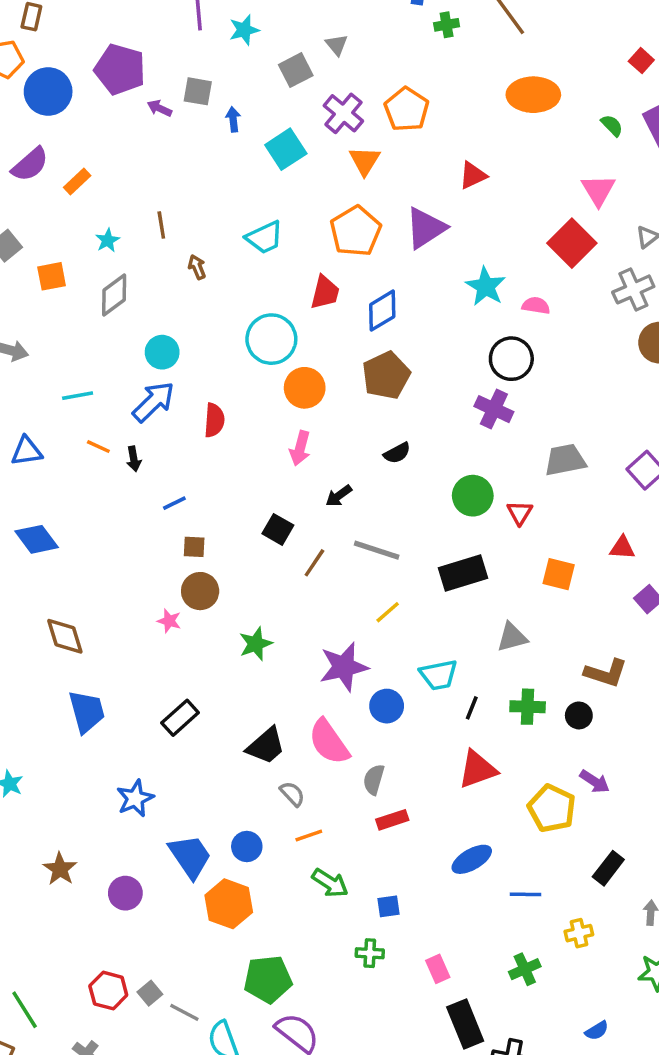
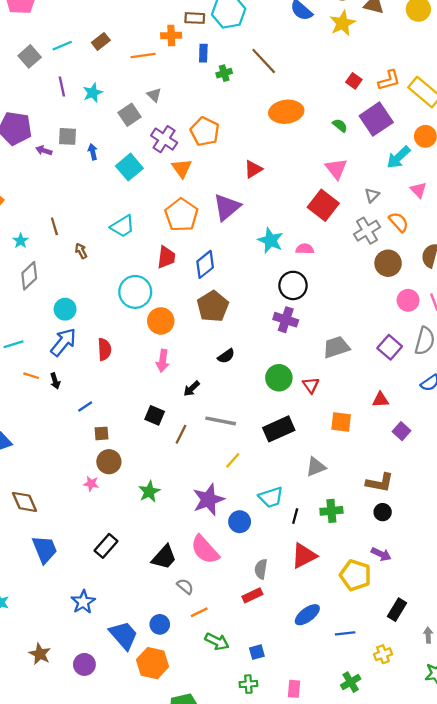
black circle: (579, 715) -> (383, 512), moved
gray semicircle: (374, 780) -> (261, 569), moved
pink rectangle: (438, 969) -> (294, 689), turned 36

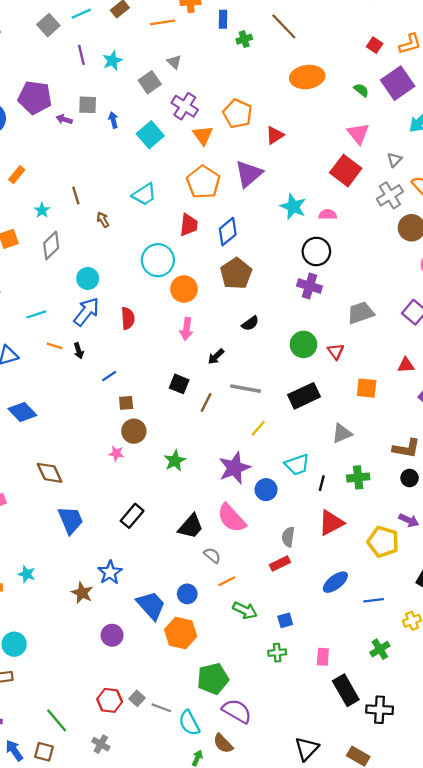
orange pentagon: (205, 131) -> (238, 114), moved
brown star: (40, 654) -> (82, 593), moved

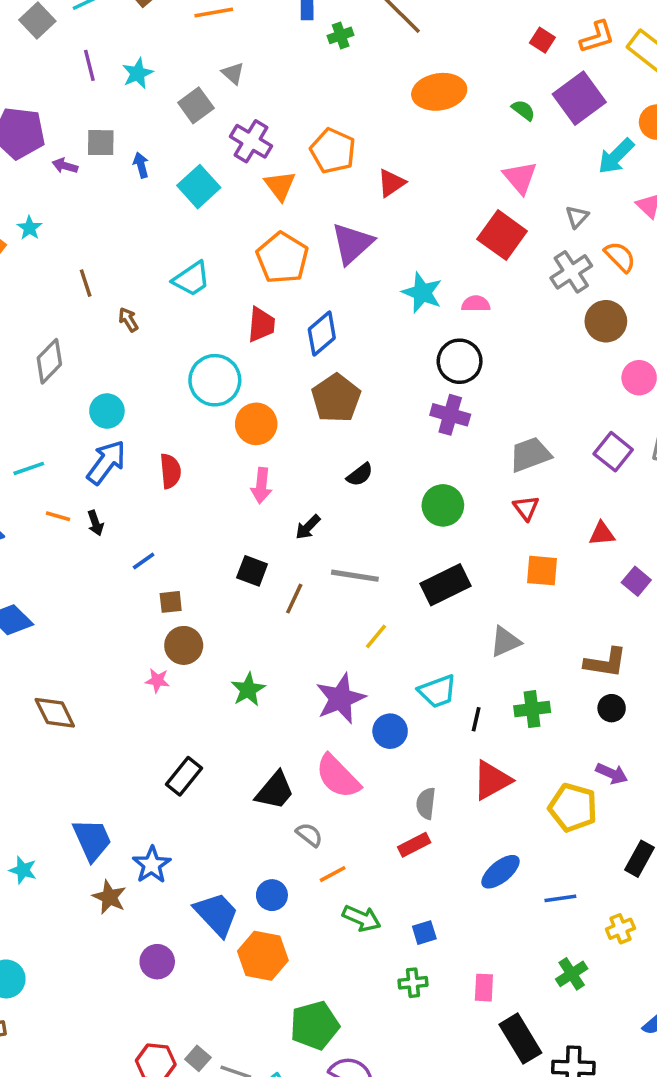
cyan star: (42, 210) -> (30, 228), moved
red triangle: (336, 351) -> (526, 508), moved
blue trapezoid: (71, 520) -> (92, 840), moved

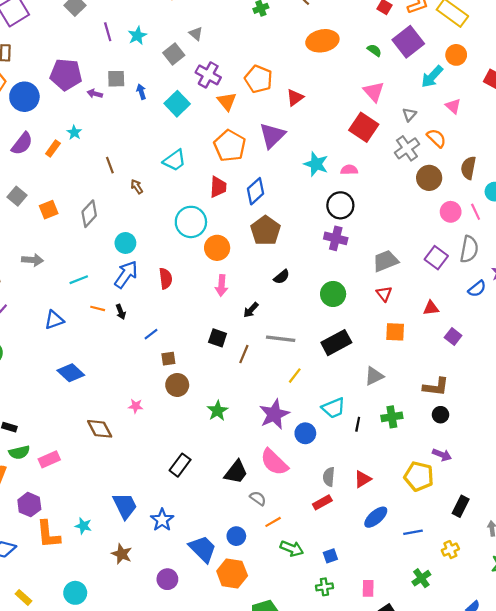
pink star: (157, 680) -> (136, 406), moved
red triangle: (492, 780) -> (363, 479), moved, size x0.7
brown star: (109, 897) -> (122, 554), moved

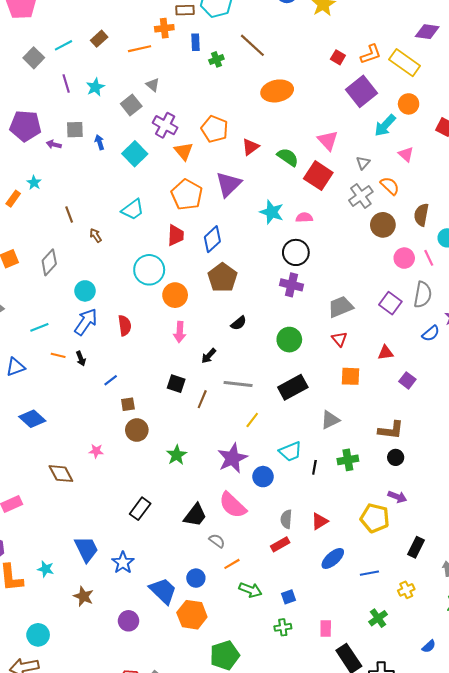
green semicircle: (374, 50) -> (288, 157), moved, size x1.5

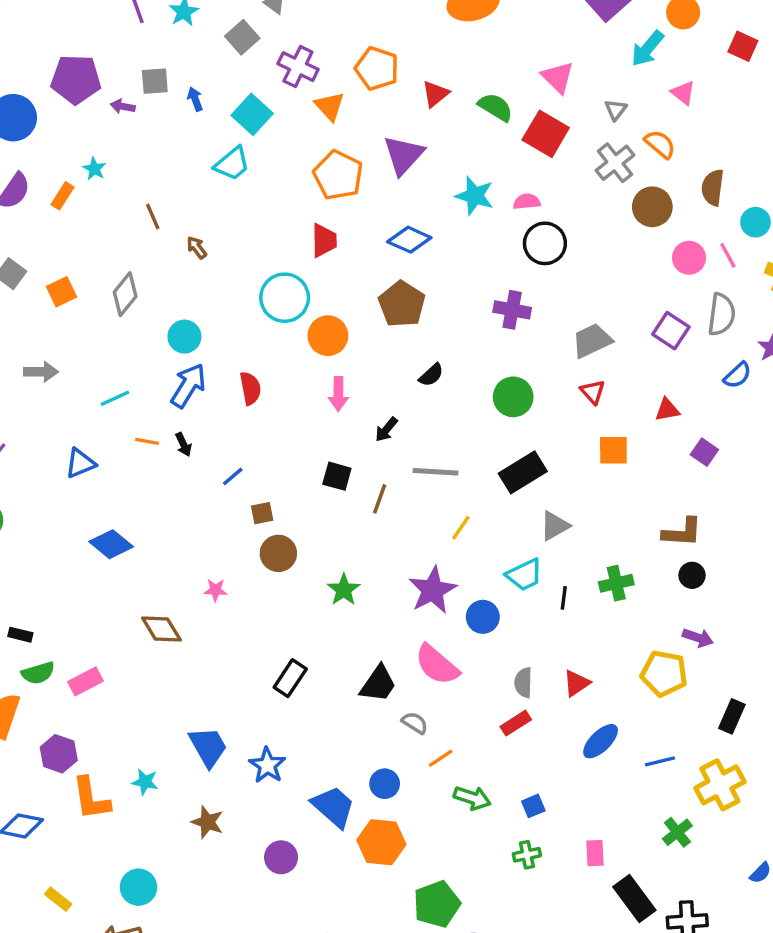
cyan trapezoid: (133, 209) -> (232, 164), moved
blue diamond: (212, 239) -> (409, 240), moved, turned 70
black circle: (296, 252) -> (545, 243), moved
gray triangle: (330, 420) -> (555, 526), moved
yellow cross: (406, 590) -> (720, 785), size x1.8

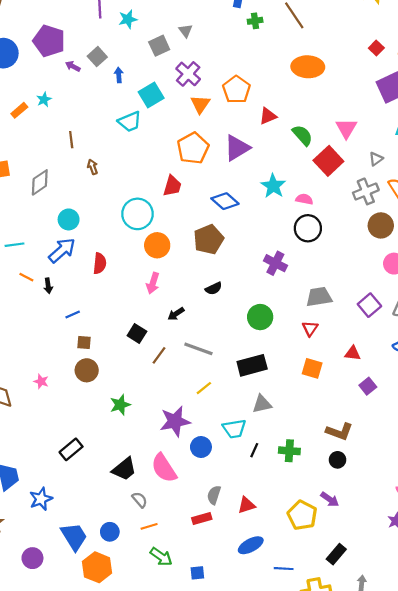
gray square: (155, 81) -> (97, 57), turned 36

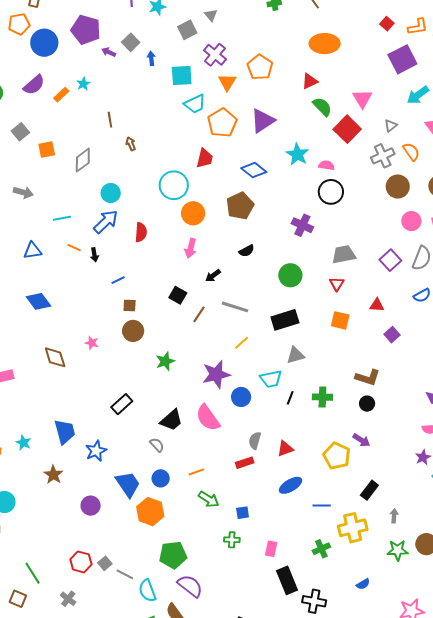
cyan square: (151, 95) -> (182, 75), turned 30
red triangle: (268, 116) -> (310, 81), moved
cyan trapezoid: (130, 122) -> (195, 104), moved
gray semicircle: (140, 500) -> (157, 445), moved

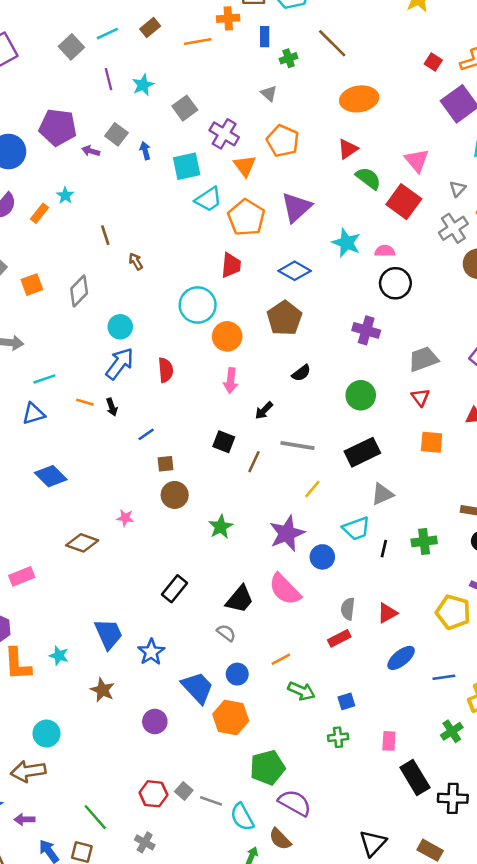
gray triangle: (211, 15) -> (269, 94), moved
cyan line: (62, 218) -> (44, 379), moved
brown diamond: (55, 357) -> (82, 543), turned -45

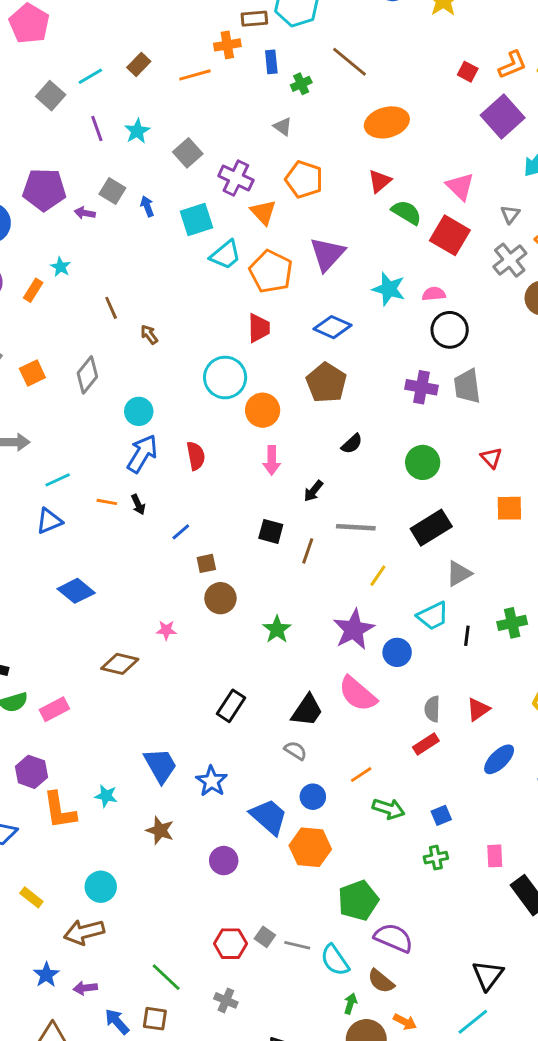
gray trapezoid: (423, 359) -> (467, 386), moved, turned -72

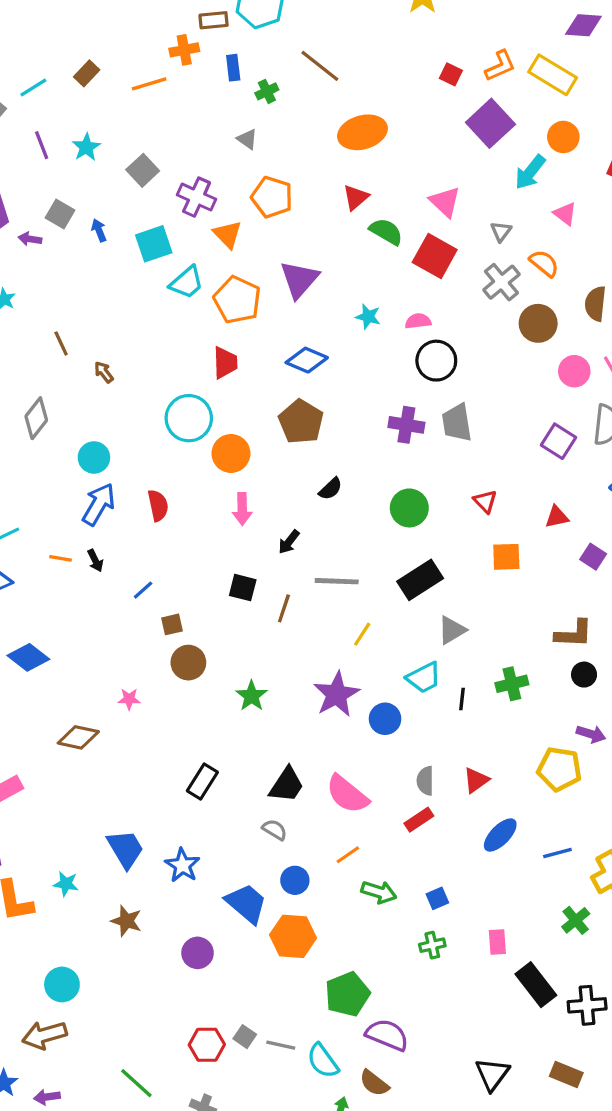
cyan star: (389, 289) -> (368, 317), size x0.7
pink semicircle: (358, 694) -> (347, 794), moved

